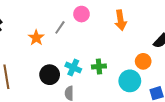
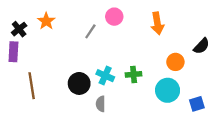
orange star: (36, 38) -> (46, 21), moved
orange circle: (143, 61) -> (175, 62), moved

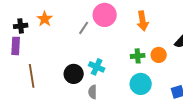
pink circle: (114, 17) -> (105, 15), size x1.5
black cross: (19, 29) -> (21, 26), turned 32
green cross: (134, 74) -> (138, 56), moved
cyan circle: (168, 90) -> (141, 84), moved

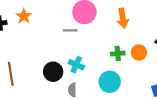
gray line: (84, 28) -> (70, 30), moved, turned 56
cyan circle: (141, 84) -> (110, 82), moved

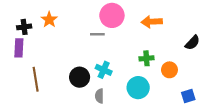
orange arrow: (123, 18) -> (152, 22), turned 96
orange circle: (139, 53) -> (169, 70), moved

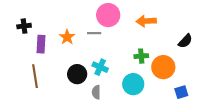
orange star: (49, 20) -> (67, 37), moved
purple rectangle: (19, 48) -> (41, 44), moved
orange circle: (169, 70) -> (163, 67), size x1.5

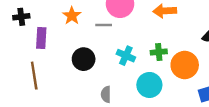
orange star: (67, 37) -> (72, 16), moved
cyan cross: (100, 67) -> (126, 56), moved
black circle: (77, 74) -> (84, 59), moved

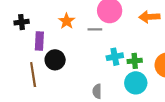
green cross: (159, 52) -> (135, 61), moved
cyan cross: (126, 56) -> (115, 57), turned -35
black circle: (84, 59) -> (55, 60), moved

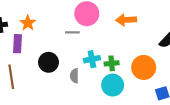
orange star: (67, 21) -> (28, 23), moved
black circle: (55, 60) -> (49, 62), moved
gray semicircle: (97, 91) -> (74, 76), moved

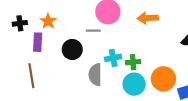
black circle: (49, 62) -> (72, 49), moved
orange circle: (144, 67) -> (163, 79), moved
gray semicircle: (74, 76) -> (95, 75), size x1.5

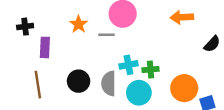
orange arrow: (148, 18) -> (182, 17), moved
orange star: (48, 21) -> (79, 24), moved
black circle: (72, 49) -> (79, 81), moved
cyan circle: (134, 84) -> (139, 93), moved

